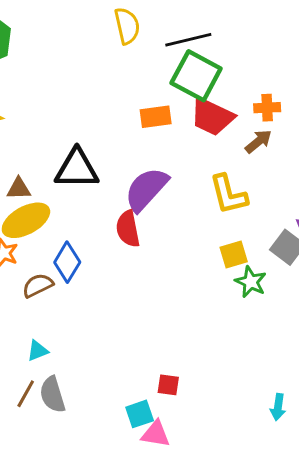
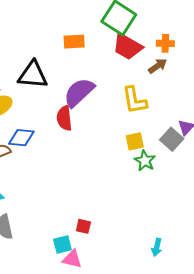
orange rectangle: (156, 117) -> (74, 42), moved
blue diamond: (67, 262) -> (21, 138), turned 60

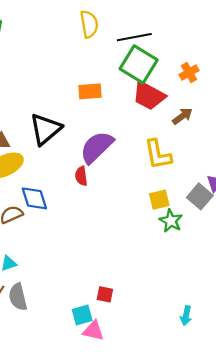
orange cross: (165, 43) -> (189, 73), moved, turned -30
black triangle: (33, 75) -> (45, 129), turned -44
red semicircle: (64, 118) -> (81, 176), size x0.7
blue diamond: (21, 138) -> (34, 198), turned 68

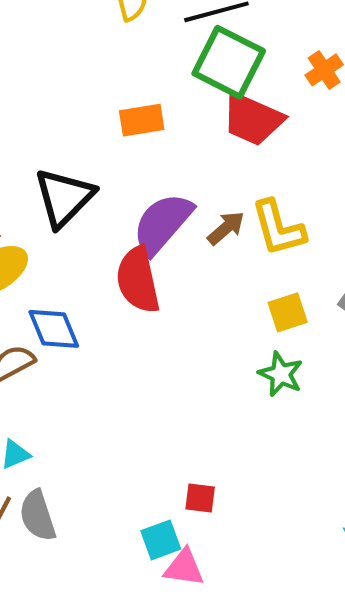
brown arrow: (182, 116) -> (226, 228), moved
red semicircle: (81, 176) -> (138, 280), size x1.8
green star: (171, 221) -> (281, 374), moved

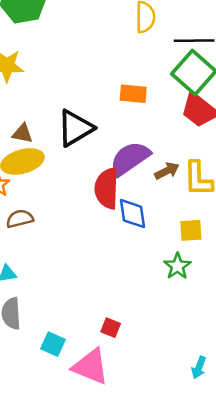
blue diamond: (54, 329) -> (132, 214), moved
cyan square: (161, 540) -> (53, 344), moved, turned 30
pink triangle: (184, 568) -> (90, 367), size x1.5

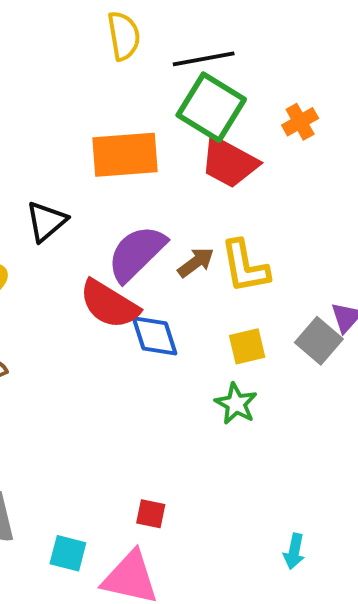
orange rectangle: (133, 94) -> (125, 155), size x1.6
black triangle: (75, 128) -> (46, 221), size x0.7
red semicircle: (107, 188) -> (109, 304), turned -51

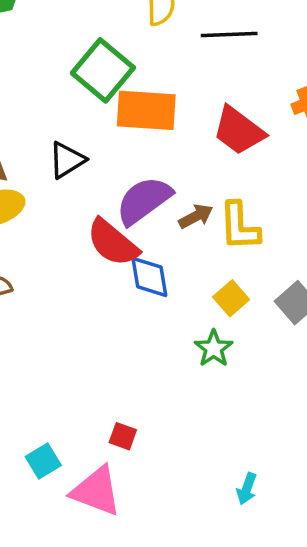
green square: (211, 107) -> (103, 70), moved
yellow square: (247, 346) -> (231, 298), turned -36
cyan square: (68, 553) -> (43, 461), turned 36

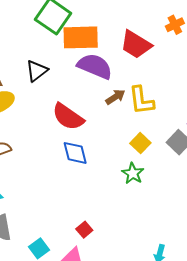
purple semicircle: (144, 200) -> (95, 66), moved, turned 64
blue diamond: (149, 277) -> (75, 153), moved
red square: (123, 436) -> (84, 230), turned 35

